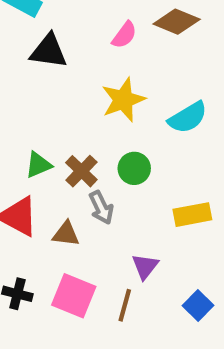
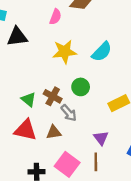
yellow star: (123, 100) -> (64, 52), turned 30
green triangle: (38, 165) -> (29, 99), turned -42
pink square: (74, 296) -> (67, 164), turned 30

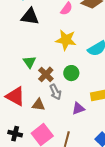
green triangle: (29, 99) -> (29, 62), moved
purple triangle: (101, 138) -> (78, 108), moved, turned 32

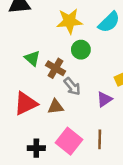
green circle: (71, 73) -> (81, 50), moved
red triangle: (15, 96) -> (26, 103), turned -40

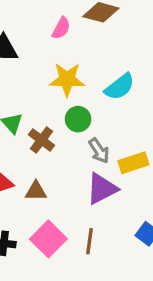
gray arrow: (72, 86) -> (99, 151), moved
purple triangle: (104, 99) -> (102, 189), size x1.5

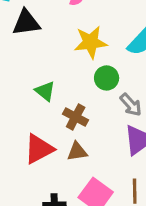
brown cross: (41, 140) -> (76, 117), moved

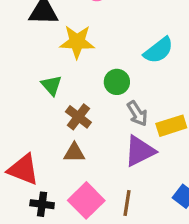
yellow star: (91, 42) -> (77, 42), moved
red triangle: (39, 149) -> (23, 169), moved, turned 40

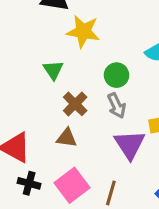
gray arrow: (137, 113) -> (117, 106), moved
purple triangle: (140, 151) -> (130, 145), turned -44

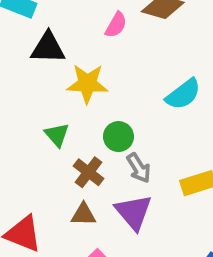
green circle: (117, 75) -> (118, 137), moved
purple triangle: (130, 145) -> (134, 212), moved

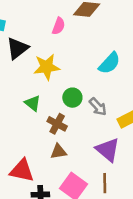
black triangle: (48, 48) -> (17, 48), turned -30
gray arrow: (139, 168) -> (98, 107), moved
purple triangle: (134, 212) -> (108, 150), moved

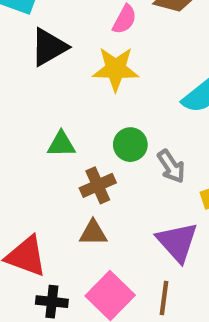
yellow star: (47, 67) -> (116, 69), moved
green triangle: (33, 103) -> (61, 144), turned -48
brown cross: (57, 124) -> (98, 185), turned 30

